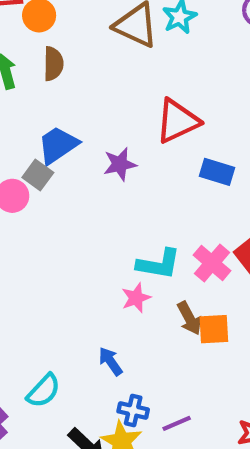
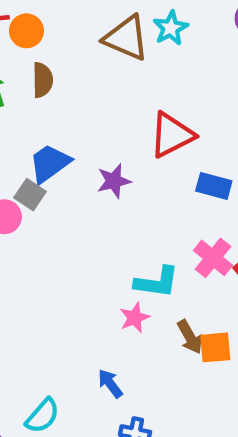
pink cross: (212, 263) -> (213, 258), moved

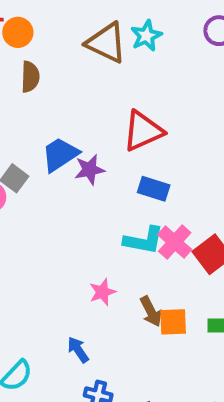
blue trapezoid: (50, 163) -> (60, 154), moved
blue rectangle: (214, 186) -> (154, 189), moved
cyan L-shape: (157, 282) -> (144, 240), moved

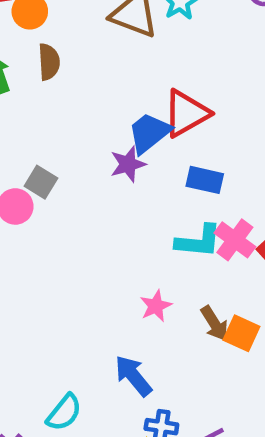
blue trapezoid: (60, 154) -> (149, 133), moved
orange square: (173, 322) -> (241, 333), turned 32
blue arrow: (78, 350) -> (133, 376), size x1.4

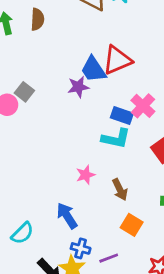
blue trapezoid: (149, 133) -> (93, 69), turned -92
blue rectangle: (205, 180) -> (122, 116), moved
pink cross: (235, 240) -> (143, 106), moved
orange square: (241, 333) -> (132, 225), moved

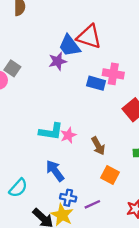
red triangle: (117, 60) -> (89, 37), turned 44
pink cross: (143, 106) -> (113, 74), turned -30
cyan L-shape: (116, 138) -> (51, 132), moved

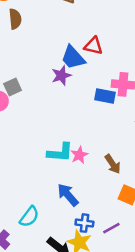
red triangle: (89, 37) -> (93, 46), size x0.7
gray square: (12, 68) -> (13, 87), turned 35

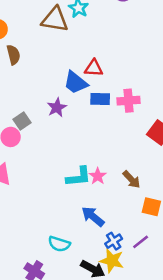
purple star: (61, 75) -> (57, 108), moved
blue rectangle: (105, 96) -> (100, 99), moved
cyan semicircle: (29, 217) -> (59, 244), turned 80
blue cross: (84, 223) -> (114, 241), turned -30

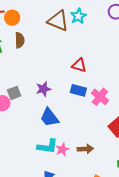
blue trapezoid: (76, 83) -> (49, 117), moved
pink cross: (129, 101) -> (100, 97), turned 30
brown arrow: (131, 179) -> (85, 149), moved, turned -63

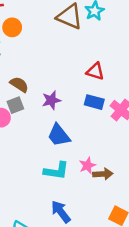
orange circle: (12, 18) -> (12, 27), moved
brown semicircle: (20, 40) -> (19, 84), moved, turned -56
pink star: (62, 149) -> (87, 166), moved

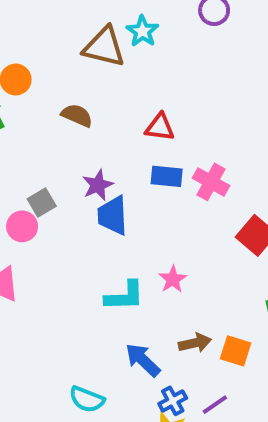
brown semicircle: (19, 84) -> (77, 115), moved
blue trapezoid: (59, 135) -> (113, 215), moved, turned 45
brown arrow: (103, 174) -> (195, 343), moved

